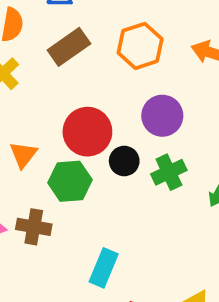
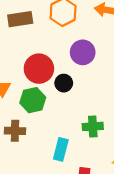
brown rectangle: (69, 47) -> (20, 19), turned 35
green cross: (169, 172) -> (93, 126), moved, turned 30

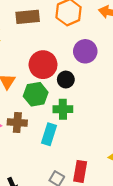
green cross: (93, 126) -> (63, 109), moved
cyan rectangle: (61, 149) -> (49, 134), moved

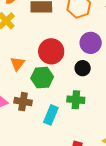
black circle: (66, 80) -> (83, 68), moved
green cross: (63, 109) -> (76, 100), moved

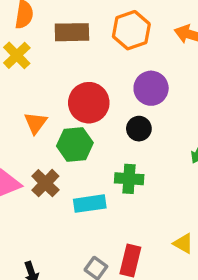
brown cross: (23, 102) -> (45, 183), turned 36
cyan rectangle: (51, 115) -> (90, 204), turned 60

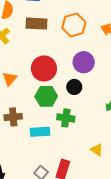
green hexagon: (75, 144) -> (46, 96), moved
brown cross: (45, 183) -> (13, 117), turned 36
yellow triangle: (183, 243) -> (97, 150), moved

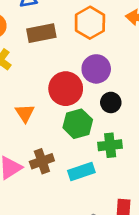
purple circle: (84, 62) -> (96, 69), moved

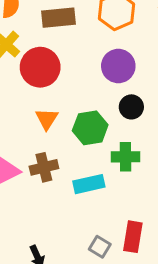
red circle: (66, 89) -> (40, 67), moved
orange triangle: (25, 113) -> (47, 119), moved

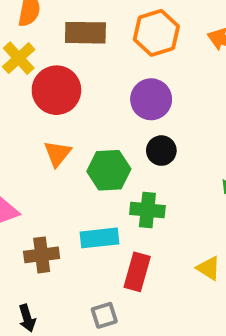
brown cross: (44, 167) -> (42, 255), moved
red rectangle: (133, 237) -> (137, 272), moved
gray square: (100, 247) -> (104, 315), turned 35

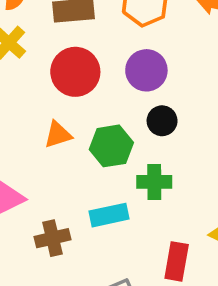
red circle: (56, 90) -> (75, 72), moved
orange triangle: (57, 154) -> (58, 135), turned 40
red rectangle: (137, 272) -> (177, 261), moved

